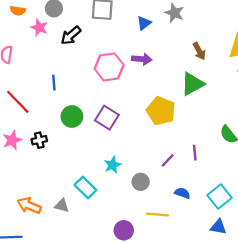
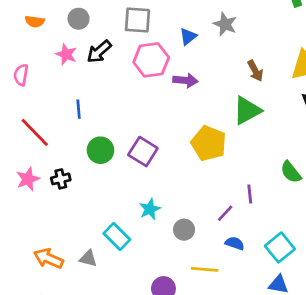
pink star: (39, 28) -> (66, 54), moved
pink hexagon: (109, 67) -> (151, 60), moved
purple line: (168, 160) -> (225, 213), moved

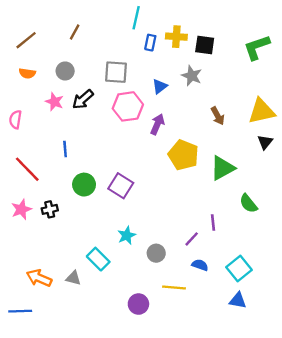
purple arrow: (185, 80) -> (157, 124), turned -72
green triangle: (247, 110) -> (222, 168), moved
yellow pentagon: (209, 143) -> (183, 155), moved

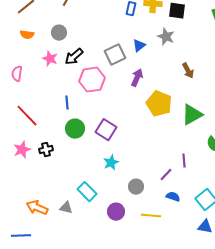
gray square: (116, 72) -> (115, 55), moved, turned -30
pink hexagon: (128, 106) -> (92, 80), moved
blue line: (65, 149) -> (67, 103), moved
cyan star: (127, 235) -> (111, 163), moved
purple circle: (138, 304) -> (116, 212), moved

